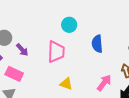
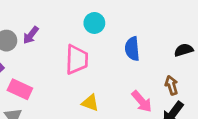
purple arrow: (22, 50) -> (31, 35), moved, turned 80
pink arrow: (104, 83) -> (142, 101), turned 102

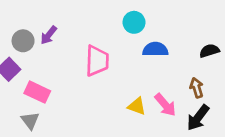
cyan circle: (94, 23) -> (134, 22), moved
blue semicircle: (132, 49) -> (155, 49), turned 95
yellow triangle: (90, 103) -> (137, 106), moved

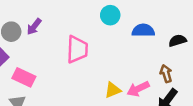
blue semicircle: (155, 49) -> (143, 30), moved
pink arrow: (165, 105) -> (138, 89), turned 105
yellow triangle: (137, 106) -> (113, 90), turned -42

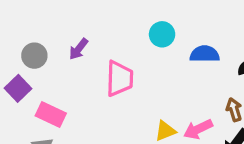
purple arrow: (34, 27) -> (79, 49), moved

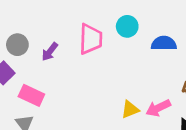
purple arrow: (79, 49) -> (50, 52), moved
pink trapezoid: (119, 79) -> (91, 39), moved

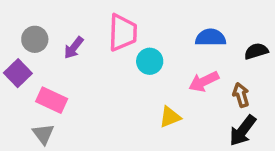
cyan circle: (127, 26) -> (150, 61), moved
pink arrow: (158, 108) -> (204, 82), moved

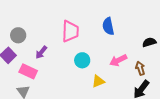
blue semicircle: (211, 38) -> (108, 26), moved, turned -102
purple arrow: (74, 48) -> (41, 52), moved
cyan circle: (150, 61) -> (82, 60), moved

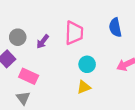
purple arrow: (41, 52) -> (43, 42), moved
yellow triangle: (98, 81) -> (84, 87), moved

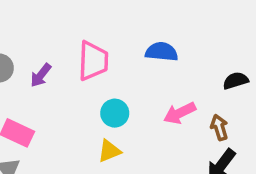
blue semicircle: (115, 27) -> (162, 52), turned 108

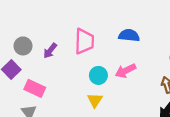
pink arrow: (180, 113) -> (126, 71), moved
yellow triangle: (109, 151) -> (95, 100), turned -35

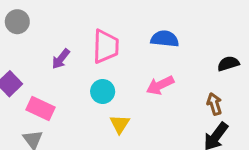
gray circle: (23, 46) -> (17, 22), moved
cyan circle: (98, 75) -> (103, 91), moved

